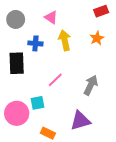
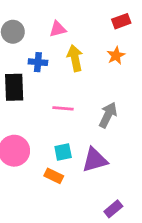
pink triangle: (51, 17) -> (58, 29), turned -48
pink line: (55, 80) -> (63, 108), turned 49
cyan square: (38, 103) -> (63, 152), moved

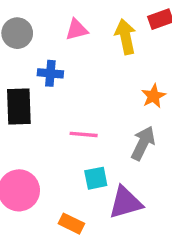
orange star: (116, 56) -> (153, 96), moved
yellow arrow: (75, 58) -> (126, 37), moved
cyan square: (63, 152) -> (96, 178), moved

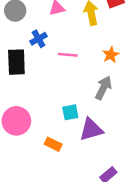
blue cross: (50, 73) -> (38, 39), turned -35
pink line: (84, 134) -> (68, 55), moved

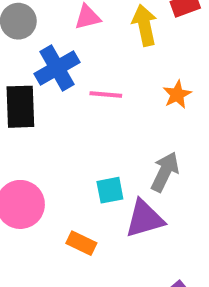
blue cross: (38, 39) -> (57, 68), size x1.5
gray arrow: (103, 88) -> (165, 172), moved

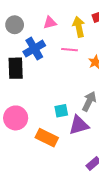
pink line: (106, 94) -> (69, 50), moved
orange rectangle: (81, 243) -> (47, 138), size x1.5

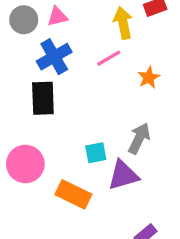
pink triangle: (50, 23) -> (57, 17), moved
pink line: (69, 50) -> (109, 58), turned -35
black rectangle: (16, 68) -> (43, 98), moved

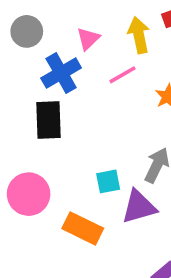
pink triangle: (57, 17) -> (88, 39), moved, turned -30

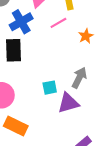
orange rectangle: (83, 228) -> (16, 126), moved

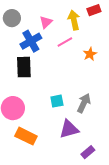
gray arrow: (79, 78) -> (84, 103), moved
purple triangle: (68, 103) -> (69, 129), moved

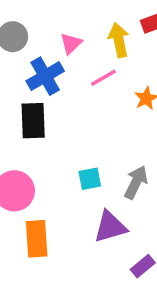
orange rectangle: (26, 136) -> (37, 239), turned 60

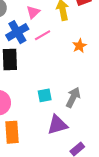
pink line: (103, 78) -> (43, 35), moved

